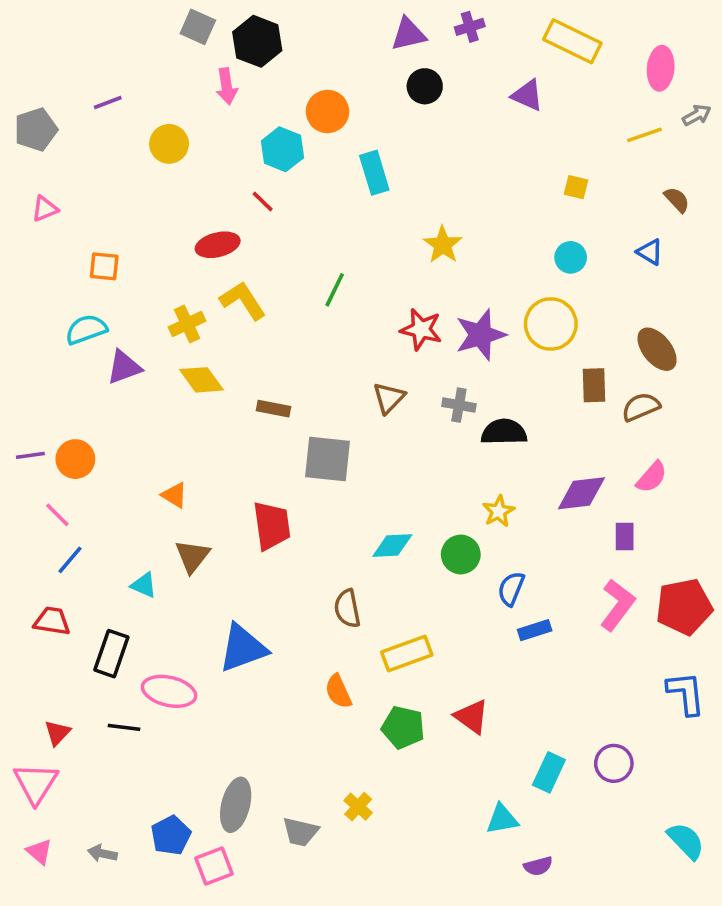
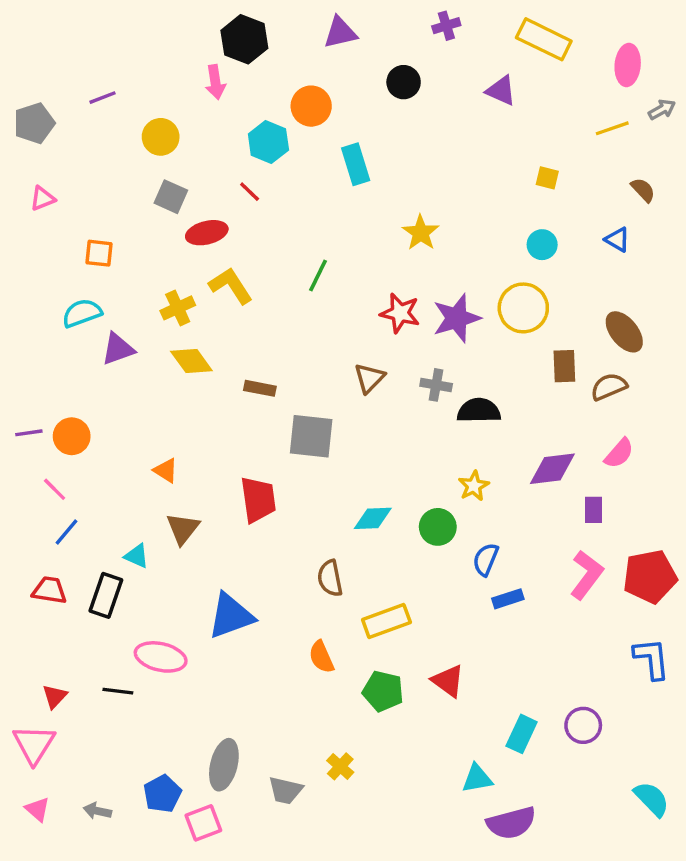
gray square: (198, 27) -> (171, 197), moved
purple triangle: (409, 34) -> (340, 32), moved
black rectangle: (111, 654) -> (106, 595), moved
purple semicircle: (538, 866) -> (511, 823), size x1.8

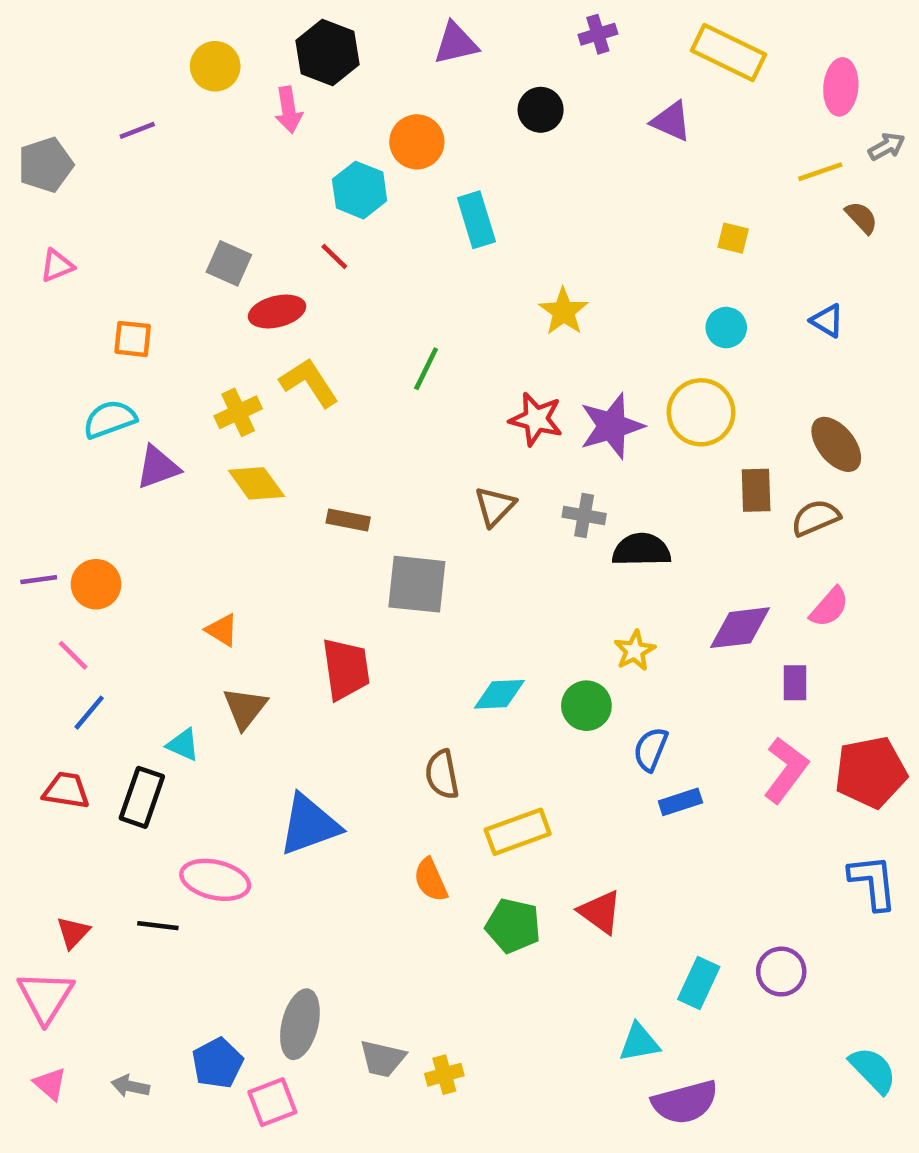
yellow circle: (161, 137) -> (215, 66), moved
brown semicircle: (643, 190) -> (861, 218), moved
yellow cross: (340, 766) -> (444, 1075), moved, turned 32

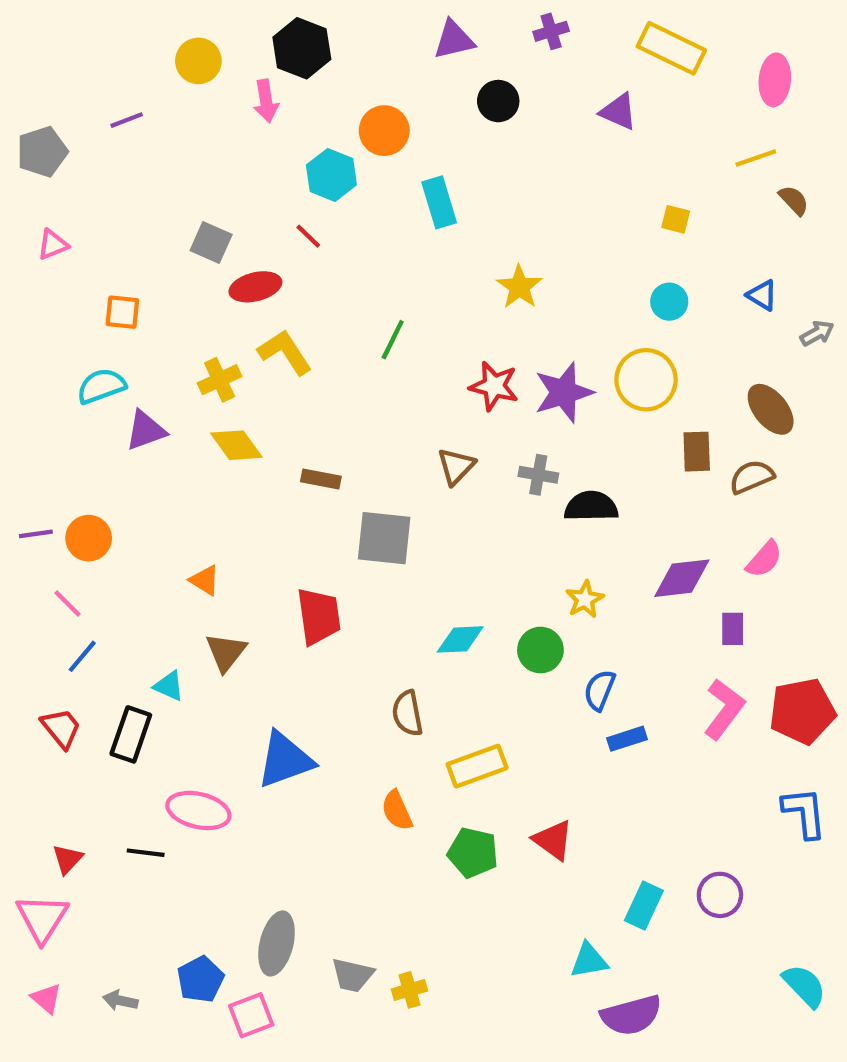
purple triangle: (456, 43) -> (454, 40), moved
gray arrow: (887, 146) -> (817, 333), moved
red trapezoid: (66, 790) -> (61, 728), turned 42

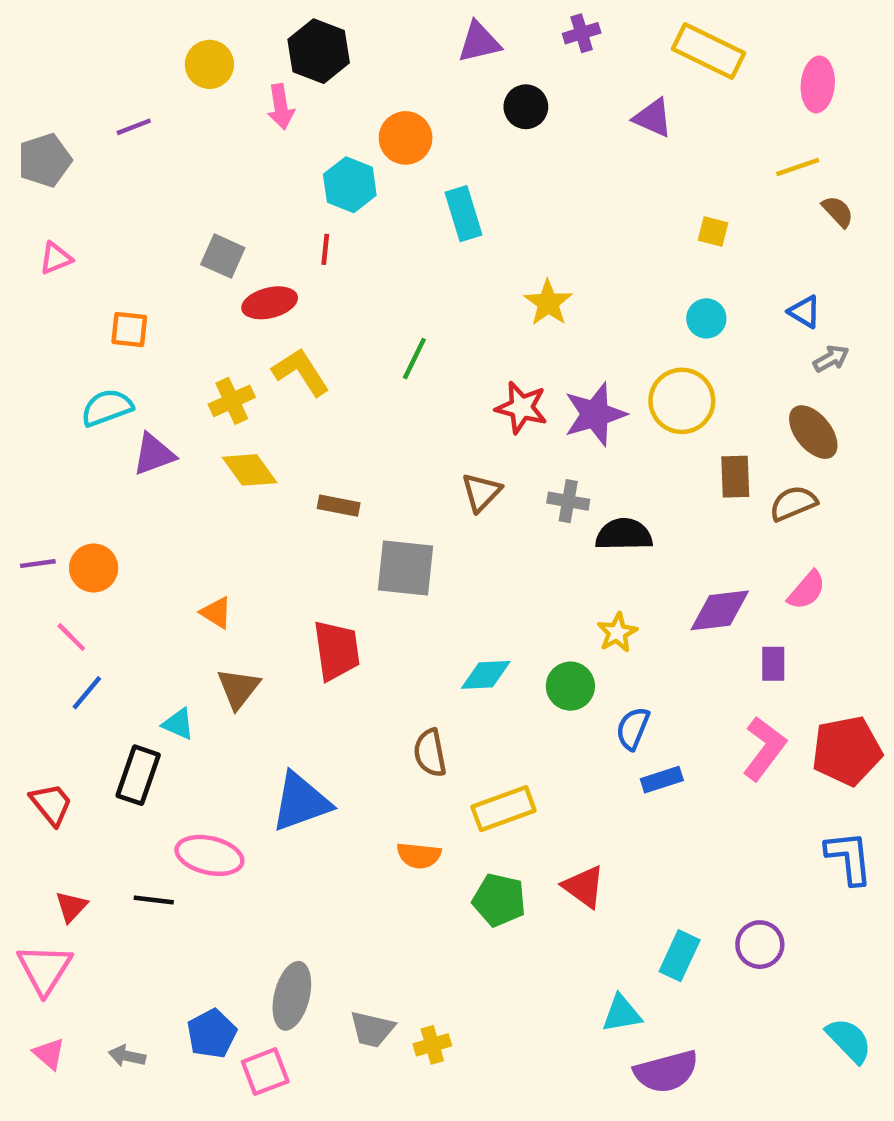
red line: (308, 236) -> (325, 249), turned 52
gray arrow: (817, 333) -> (831, 359), moved
red trapezoid: (61, 728) -> (51, 804), moved
orange semicircle: (397, 810) -> (419, 855), turned -60

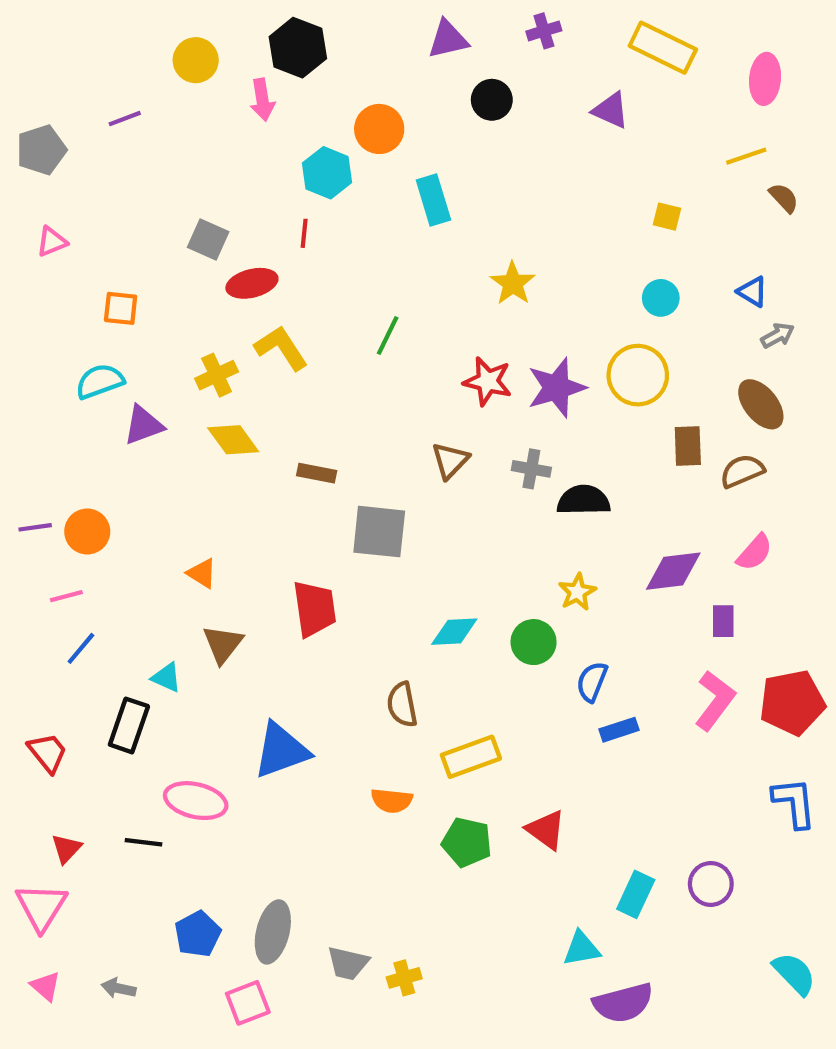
pink line: (71, 637) -> (66, 596), turned -60
blue pentagon: (212, 1034) -> (198, 934), moved

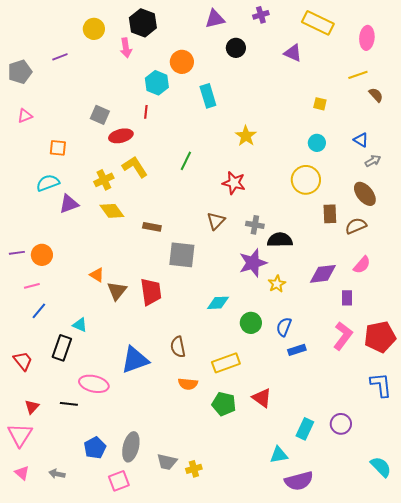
purple star: (556, 388) -> (253, 263), moved
green circle: (534, 642) -> (251, 323), moved
brown triangle: (223, 644) -> (117, 291), moved
brown semicircle: (402, 705) -> (178, 347), moved

